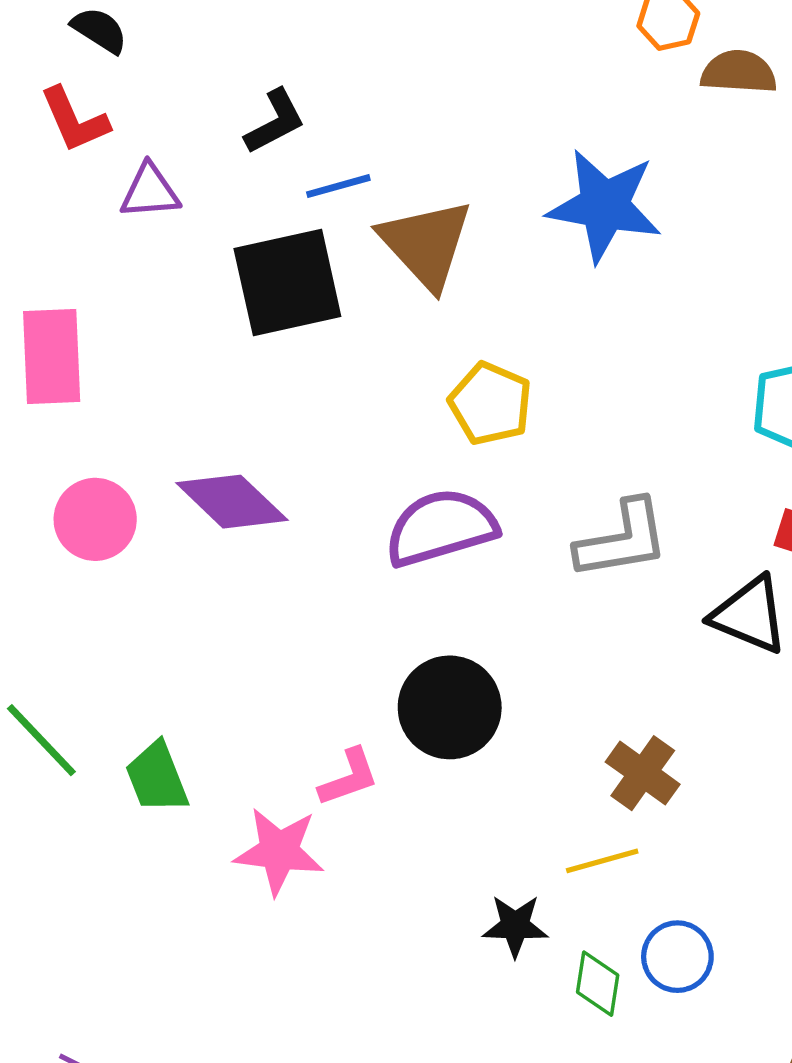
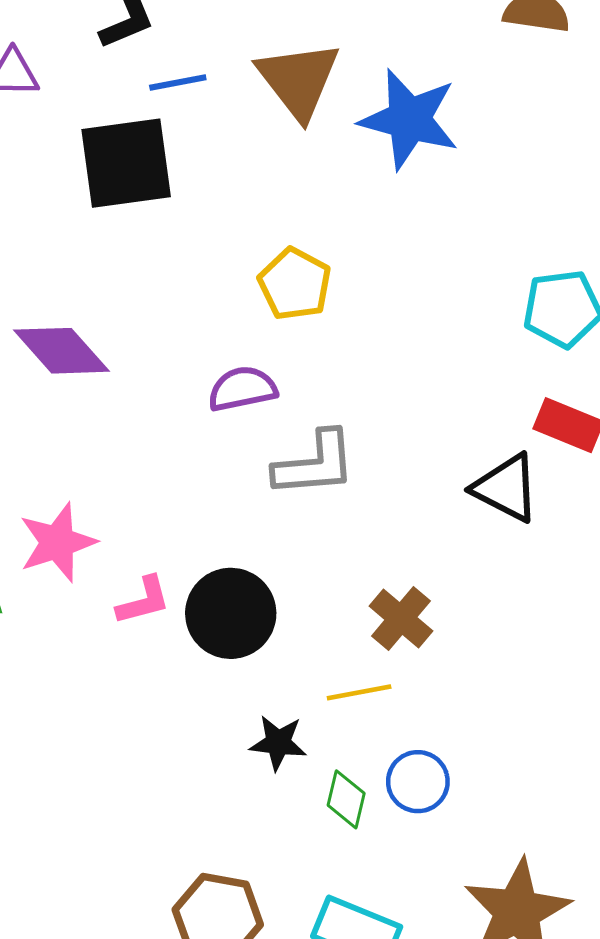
brown triangle: (426, 244) -> (298, 80), moved
purple semicircle: (441, 528) -> (242, 389), size x0.7
gray L-shape: (622, 540) -> (315, 464), moved
black circle: (450, 707) -> (231, 613), moved
pink star: (279, 851) -> (57, 542), moved, turned -30

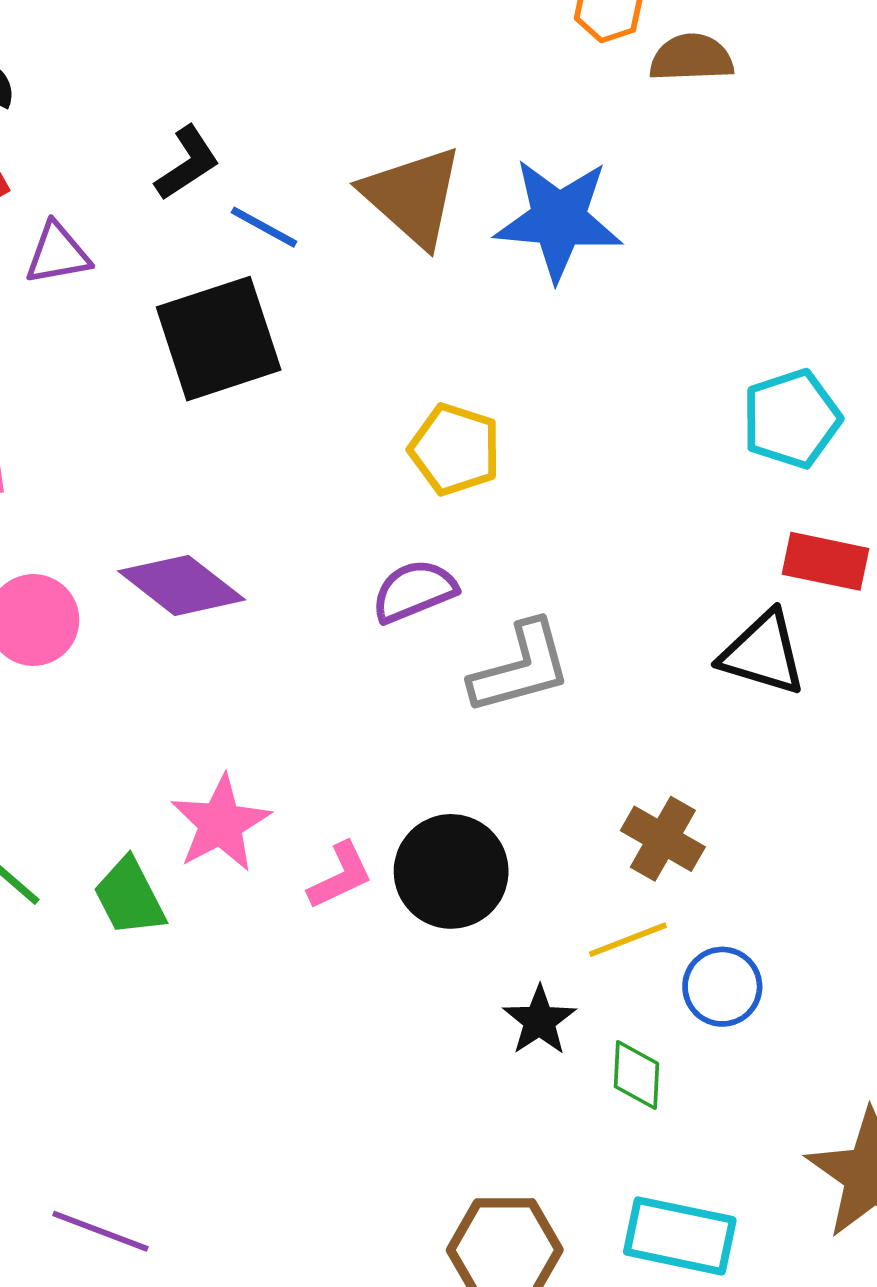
blue line: (178, 83) -> (264, 227), turned 50
black star: (278, 743) -> (539, 1021), turned -30
blue circle: (418, 782) -> (722, 987), moved

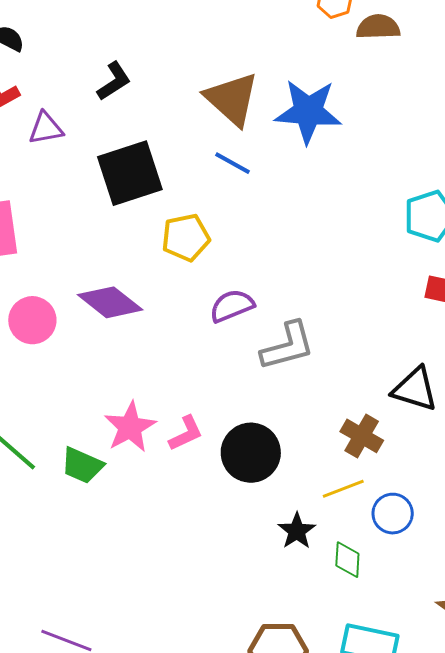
blue line: (264, 227) -> (232, 163), moved
yellow pentagon: (455, 449) -> (186, 238), moved, turned -30
black triangle: (763, 653) -> (415, 389), moved
pink L-shape: (340, 876) -> (186, 433), moved
green trapezoid: (129, 897) -> (82, 465), turned -39

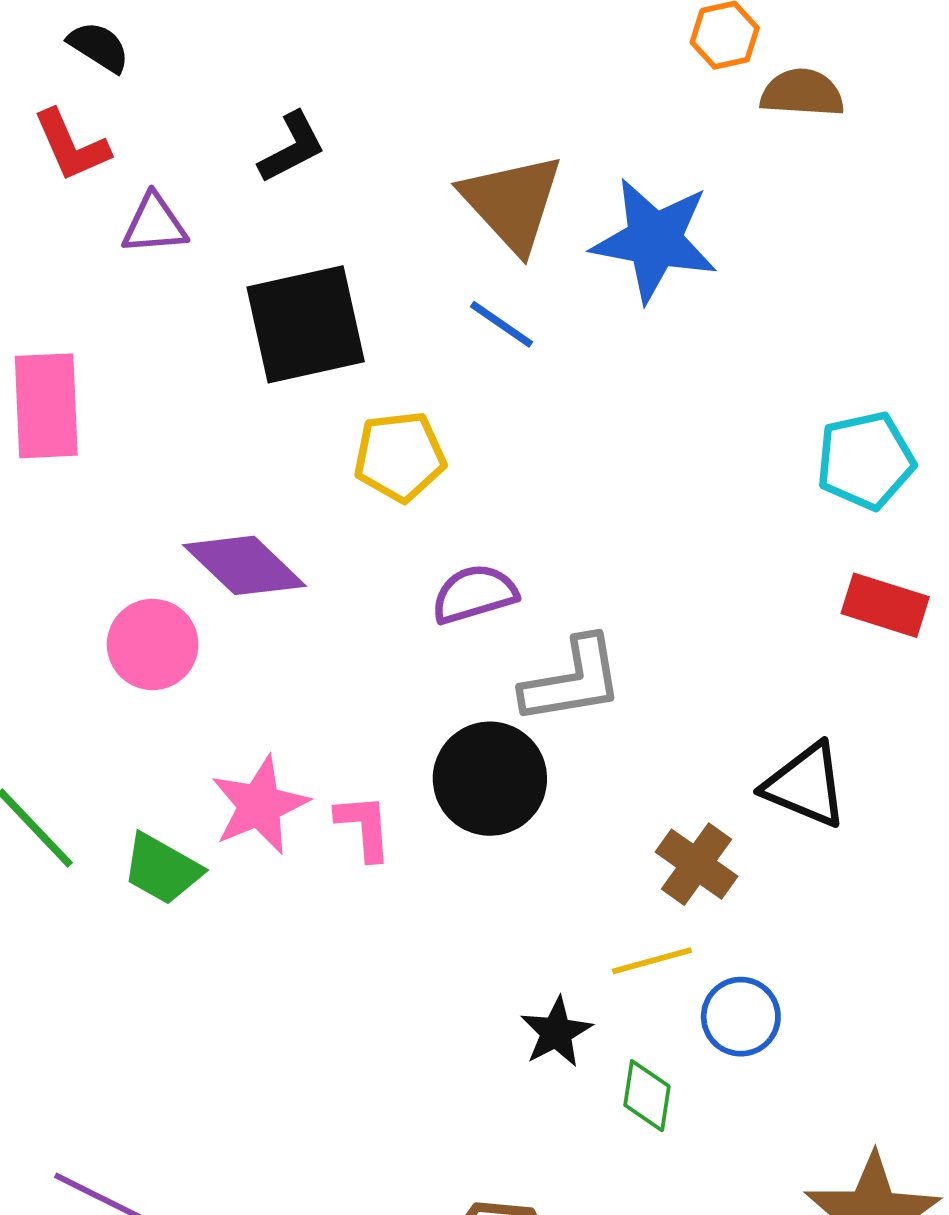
pink circle: (32, 320) -> (153, 644), moved
pink L-shape: (186, 433) -> (364, 827), turned -75
black circle: (251, 453) -> (490, 779), moved

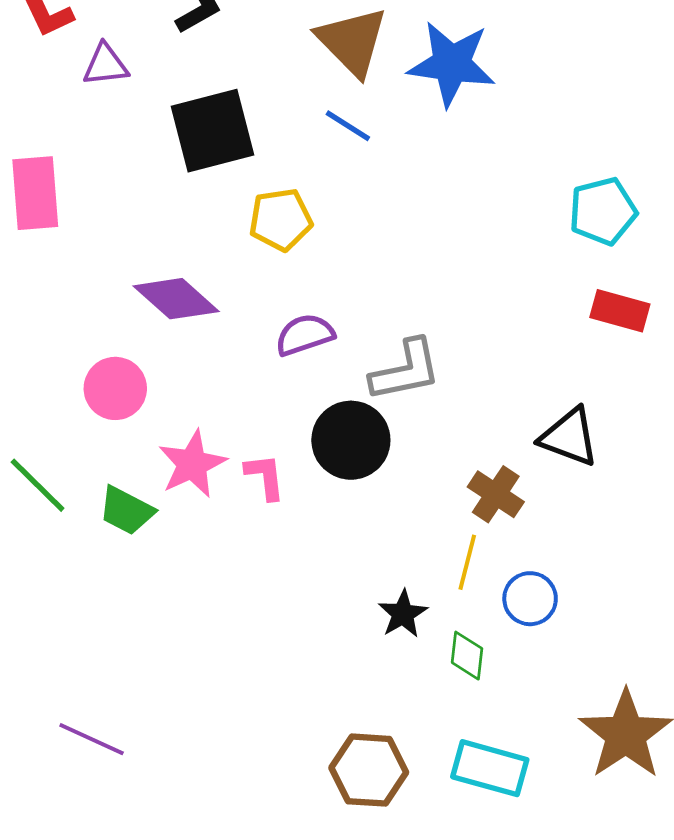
purple semicircle: (474, 594) -> (305, 335), moved
pink circle: (153, 644) -> (115, 388), moved
yellow line: (652, 961) -> (467, 562), turned -58

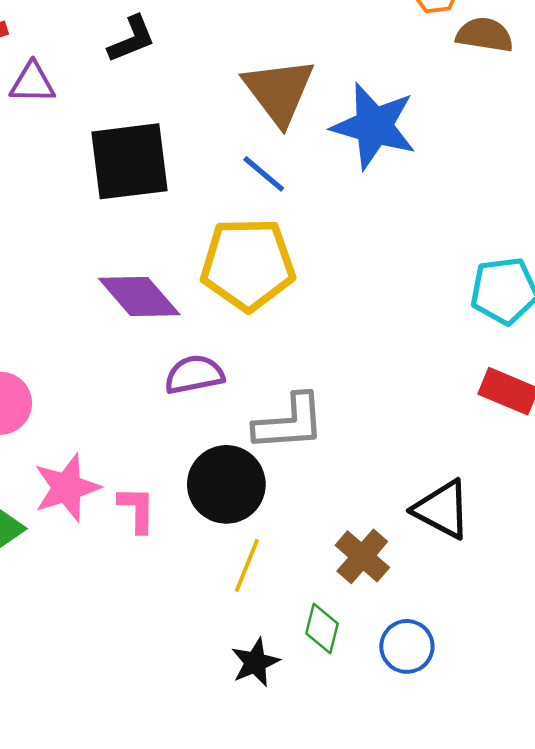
yellow pentagon: (281, 220) -> (248, 264), moved, size x1.5
purple diamond: (176, 299) -> (139, 296), moved
yellow line: (467, 562) -> (247, 565), moved
blue circle: (530, 599) -> (407, 646), moved
green diamond: (467, 656) -> (322, 628), moved

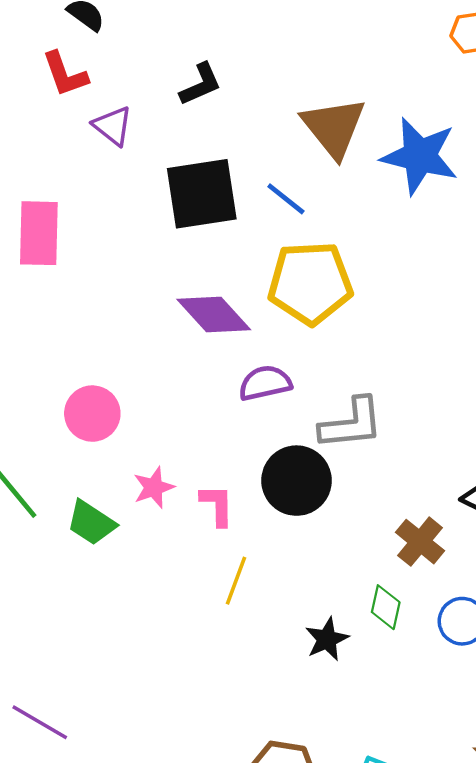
purple triangle: (32, 83) -> (113, 126), turned 39
blue line: (264, 174) -> (286, 199), moved
pink star: (67, 488) -> (154, 487), size x0.7
yellow line: (247, 565) -> (236, 581), moved

